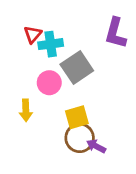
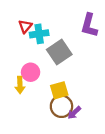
pink circle: (49, 83) -> (31, 72), moved
purple arrow: (96, 146) -> (74, 113), turned -72

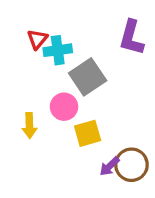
pink circle: (31, 72) -> (64, 107), moved
brown circle: (61, 106) -> (131, 165), moved

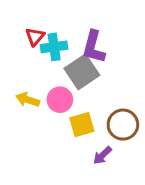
purple L-shape: (131, 38) -> (94, 47), moved
yellow arrow: (29, 126) -> (28, 100), moved, turned 110
brown circle: (131, 165) -> (123, 125), moved

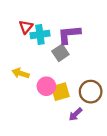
purple L-shape: (94, 47) -> (69, 34), turned 70
gray square: (82, 72) -> (60, 53), size x0.7
pink circle: (60, 100) -> (46, 86), moved

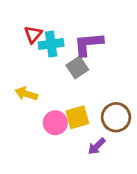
pink circle: (46, 86) -> (55, 123), moved

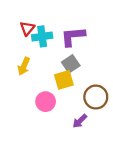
gray square: (77, 68) -> (71, 64), moved
yellow arrow: (26, 94) -> (24, 66), moved, turned -84
yellow square: (77, 117) -> (64, 80), moved

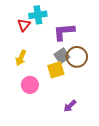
cyan cross: (42, 36) -> (38, 15), moved
brown circle: (96, 97) -> (77, 57), moved
pink circle: (46, 102) -> (30, 85), moved

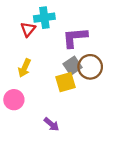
pink circle: (30, 85) -> (14, 100), moved
purple arrow: (70, 106) -> (51, 124), moved, turned -96

